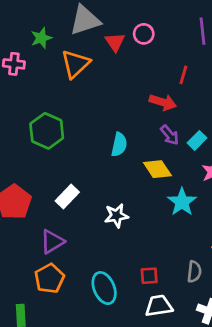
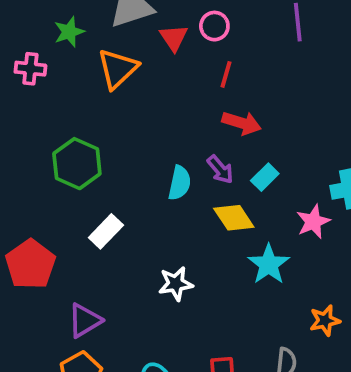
red line: (183, 75) -> (226, 74), moved
purple arrow: (170, 135) -> (220, 169), moved
cyan rectangle: (197, 140) -> (265, 177), moved
white rectangle: (67, 196) -> (106, 231), moved

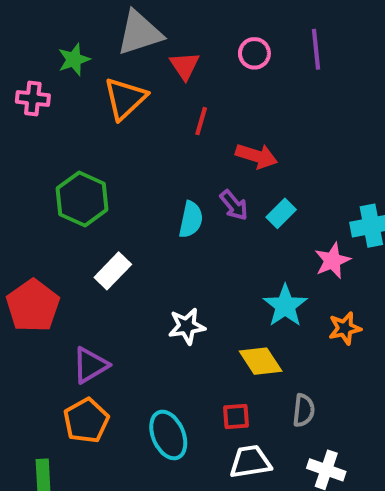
pink circle: (214, 26) -> (254, 53), moved
red line: (226, 74) -> (201, 121), moved
yellow diamond: (234, 218) -> (261, 361), moved
orange star: (325, 320) -> (345, 328), moved

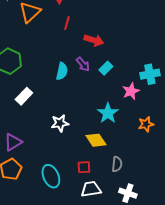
orange star: (345, 328) -> (146, 124), moved

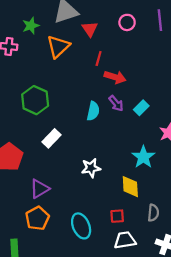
red arrow: (94, 40) -> (115, 77), moved
yellow diamond: (96, 140) -> (130, 187), turned 30

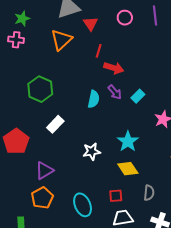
green star: (31, 26) -> (22, 19), moved
cyan star: (143, 157) -> (128, 141), moved
yellow diamond: (130, 187) -> (128, 169), turned -30

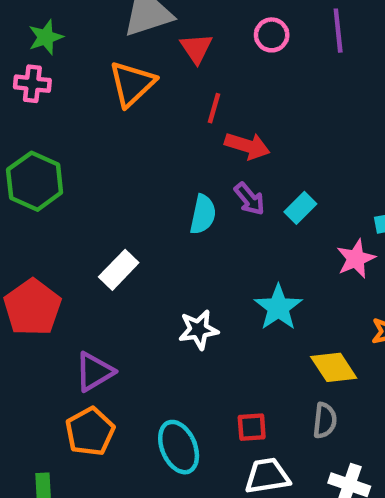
green hexagon: (40, 89) -> (35, 181), moved
yellow diamond: (128, 169) -> (334, 367), moved

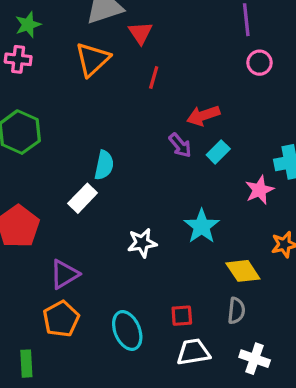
pink circle: (272, 35) -> (259, 63), moved
red arrow: (247, 146) -> (203, 116), moved, turned 144
cyan semicircle: (203, 214) -> (104, 165), moved

